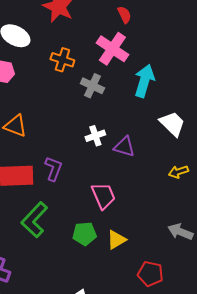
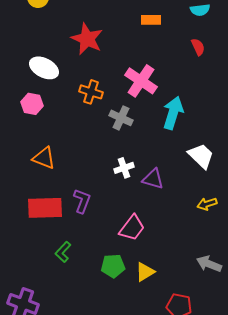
red semicircle: (124, 15) -> (198, 47), moved
pink trapezoid: (103, 196) -> (132, 228), turned 60
green L-shape: (34, 220) -> (63, 252), size x0.6

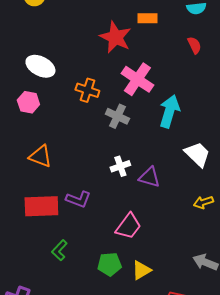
red star: (87, 39) -> (115, 37), moved
purple L-shape: (82, 201) -> (78, 199), turned 90

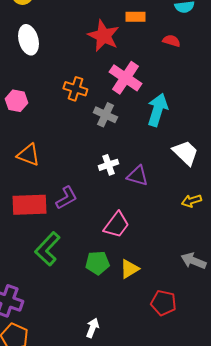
red semicircle: (194, 45) -> (171, 41), moved, turned -48
white ellipse: (40, 66) -> (28, 40), moved, turned 48
purple L-shape: (78, 199) -> (66, 198), turned -50
green L-shape: (59, 250) -> (47, 249), size x1.6

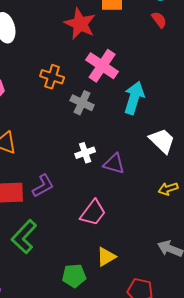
red semicircle: (171, 41) -> (159, 20), moved, turned 36
green pentagon: (97, 263) -> (74, 276), moved

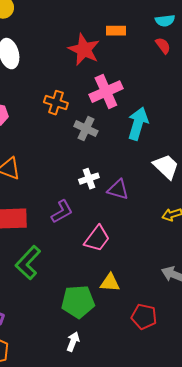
pink cross: (102, 66) -> (106, 92), turned 32
purple L-shape: (43, 186) -> (62, 212), moved
yellow triangle: (106, 257) -> (110, 283), turned 35
green pentagon: (74, 276) -> (78, 302), size x1.4

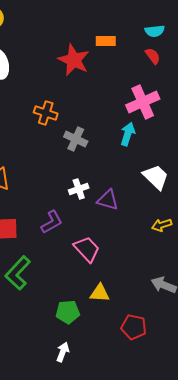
pink cross: (106, 92) -> (143, 102), moved
cyan arrow: (138, 124) -> (128, 134), size x0.7
pink trapezoid: (97, 239) -> (87, 249), turned -80
green pentagon: (78, 302) -> (68, 312), size x0.7

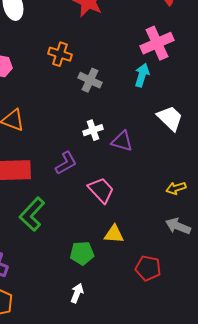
yellow arrow: (162, 225) -> (176, 188), moved

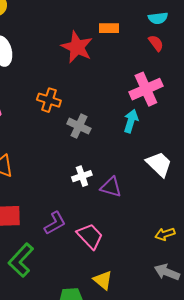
purple L-shape: (66, 163) -> (55, 223), moved
yellow triangle: (114, 234) -> (103, 280), turned 35

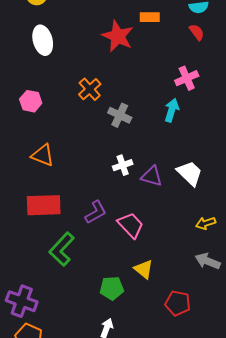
pink cross: (146, 89) -> (187, 78), size x0.7
orange cross: (49, 100) -> (90, 89), turned 30
white trapezoid: (159, 164) -> (190, 173), moved

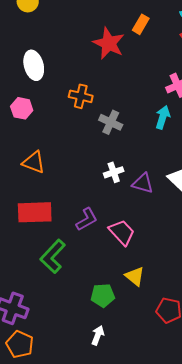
orange rectangle: (150, 17) -> (141, 24), turned -60
white ellipse: (43, 40) -> (34, 65), moved
orange cross: (90, 89) -> (81, 96), turned -35

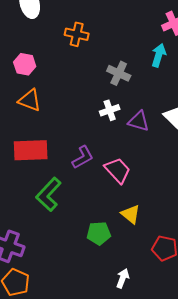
pink hexagon: (22, 108) -> (25, 64), moved
gray cross: (111, 122) -> (119, 73), moved
white arrow: (98, 335) -> (123, 278), moved

